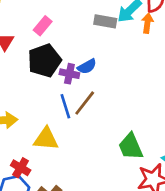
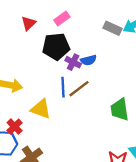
green trapezoid: (131, 146) -> (120, 110), moved

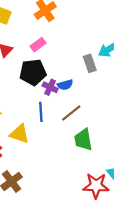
gray rectangle: (112, 28) -> (90, 63), moved, turned 48
brown line: (79, 89) -> (71, 113), moved
green trapezoid: (120, 110) -> (83, 140), moved

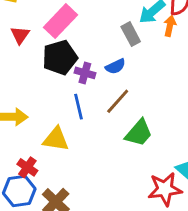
pink rectangle: (38, 45) -> (60, 21), size x1.6
blue semicircle: (65, 85) -> (115, 66), moved
green trapezoid: (83, 140) -> (139, 133), turned -120

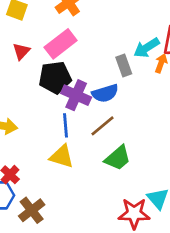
blue semicircle: (115, 66) -> (105, 93), size x1.4
purple cross: (85, 73) -> (76, 95), size x1.5
yellow triangle: (56, 139) -> (62, 156), moved

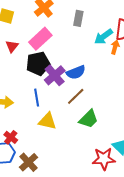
gray rectangle: (124, 65) -> (78, 18), moved, turned 35
purple cross: (76, 95) -> (55, 75), turned 30
blue line: (66, 125) -> (37, 98), moved

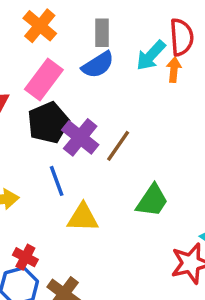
blue semicircle: (76, 72) -> (98, 65), moved
brown line: (76, 96) -> (118, 146), moved

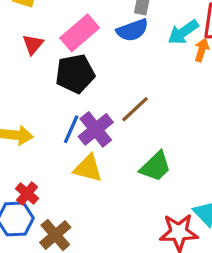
purple cross: (80, 137) -> (96, 129), moved
blue line: (57, 181) -> (71, 129), turned 32

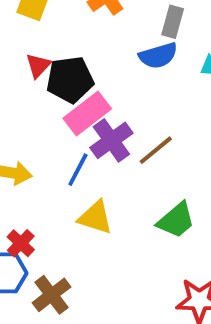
pink rectangle: (80, 33) -> (87, 114), moved
black pentagon: (75, 74) -> (70, 80), moved
purple cross: (96, 129) -> (111, 140), moved

